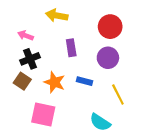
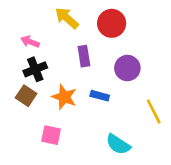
yellow arrow: (57, 15) -> (67, 18), turned 30
red circle: (110, 27) -> (112, 23), moved
yellow line: (118, 94) -> (154, 111), moved
pink square: (43, 115) -> (51, 135), size x0.7

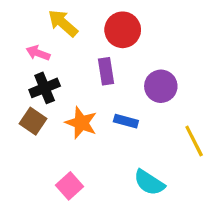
yellow arrow: (67, 18) -> (63, 23), moved
red circle: (112, 23) -> (123, 30), moved
pink square: (51, 135) -> (70, 186), moved, turned 36

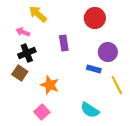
red circle: (123, 30) -> (95, 18), moved
purple circle: (161, 86) -> (108, 52), moved
blue rectangle: (126, 121) -> (94, 69), moved
orange star: (81, 123) -> (50, 85), moved

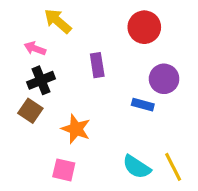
yellow line: (117, 85) -> (173, 167), moved
pink square: (42, 112) -> (64, 170), turned -35

